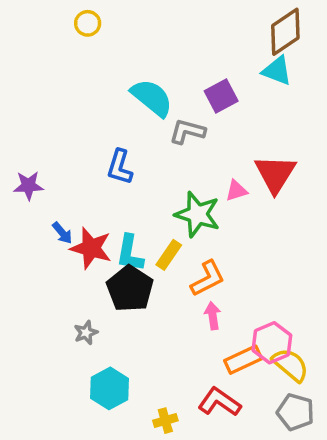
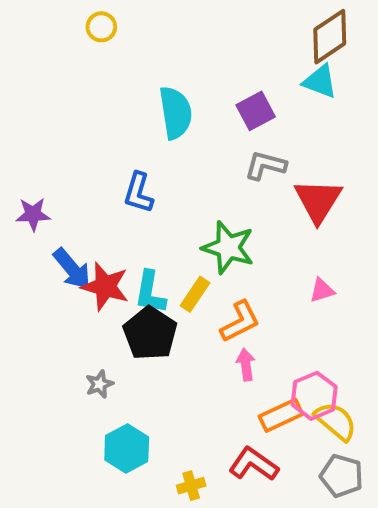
cyan semicircle: (152, 98) -> (176, 113), turned 42
gray L-shape: (187, 132) -> (265, 165), moved
pink triangle: (236, 191) -> (322, 290), moved
blue arrow: (62, 233) -> (72, 269), size x1.6

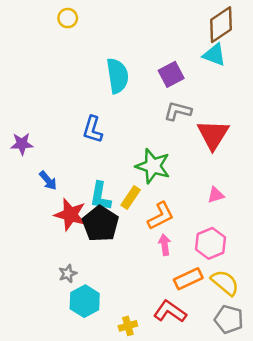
blue arrow: (72, 269) -> (48, 181), size x0.7
red star: (105, 286) -> (70, 215), moved
gray star: (99, 384) -> (68, 274), moved
pink hexagon: (314, 396) -> (210, 243), moved

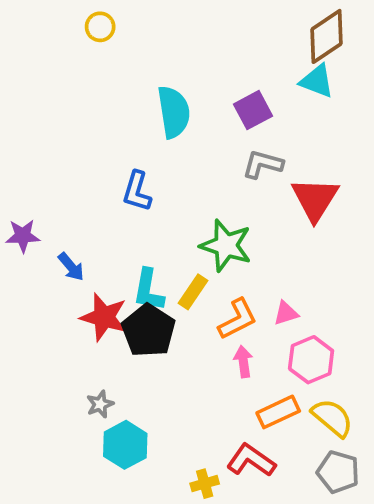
purple star: (22, 144) -> (23, 236), moved
pink triangle: (216, 195) -> (286, 313), moved
yellow cross: (128, 326) -> (205, 484), moved

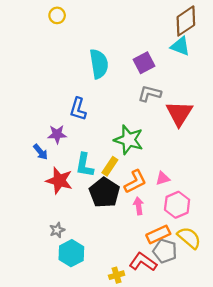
purple star: (23, 236) -> (57, 134), moved
black pentagon: (148, 331) -> (104, 193), moved
gray pentagon: (338, 472) -> (165, 251), moved

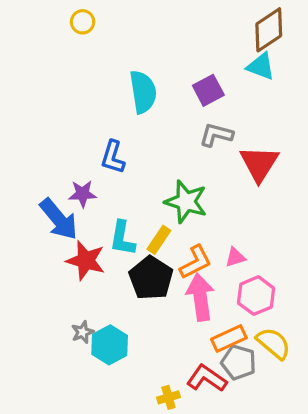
blue arrow: (41, 152) -> (59, 219), size x1.8
pink arrow: (139, 206) -> (200, 297), size x1.8
cyan hexagon: (71, 253) -> (110, 345), moved

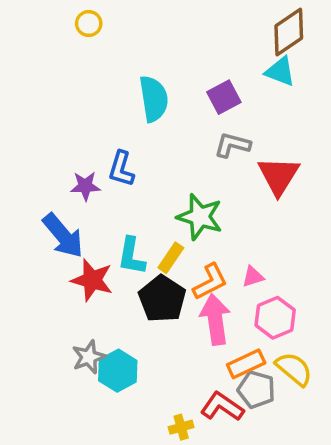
purple star: (83, 194) -> (85, 186), moved
gray star: (83, 332) -> (89, 357), size x1.4

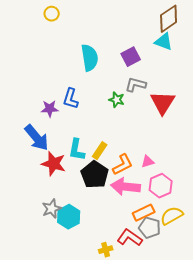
green star: (200, 217) -> (117, 100), moved, size x0.6
pink arrow: (215, 319) -> (126, 187), turned -76
yellow semicircle: (294, 369) -> (172, 216), turned -70

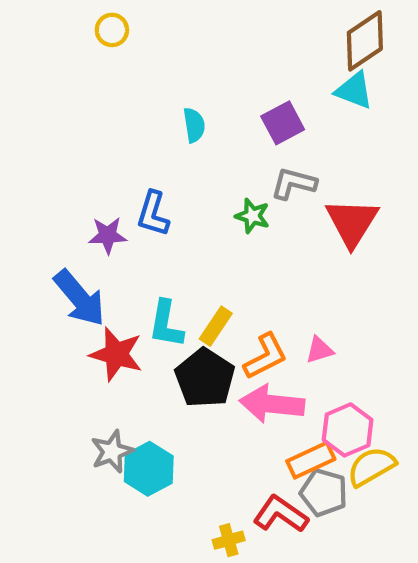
cyan semicircle: (90, 58) -> (194, 125), size x0.6
pink hexagon: (161, 186) -> (348, 430), moved

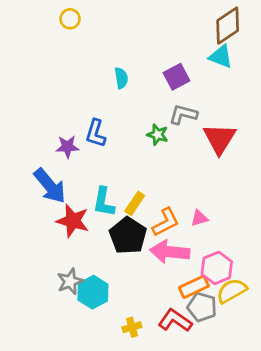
yellow cross: (229, 540) -> (132, 327), moved

